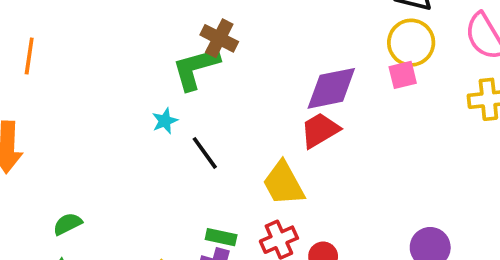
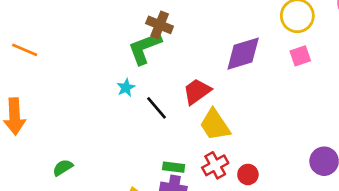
orange line: (29, 56) -> (25, 50), turned -70
pink square: (403, 75) -> (300, 56), moved
red trapezoid: (320, 130) -> (197, 91), moved

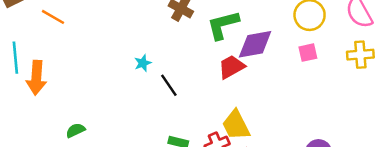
green L-shape: (145, 48) -> (223, 25), moved
red trapezoid: (197, 91) -> (231, 67), moved
yellow trapezoid: (215, 125) -> (236, 125), moved

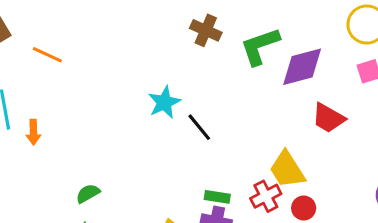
cyan star: (143, 63) -> (164, 102), size x1.5
red trapezoid: (231, 67) -> (328, 118), moved, turned -116
orange arrow: (36, 78) -> (33, 132), size x0.6

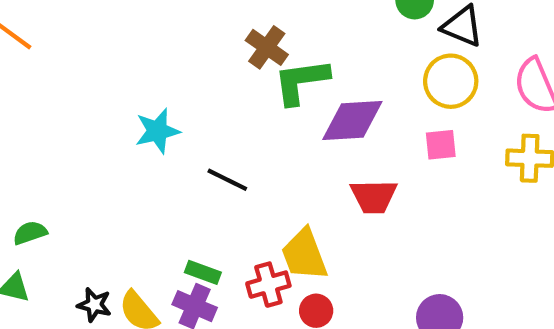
brown cross: (206, 30) -> (267, 47), moved
red trapezoid: (328, 118) -> (374, 196), turned -42
black line: (199, 127) -> (227, 180), moved, turned -36

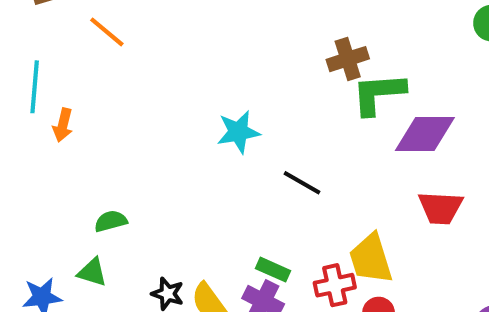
brown cross: (267, 47) -> (348, 59), turned 33

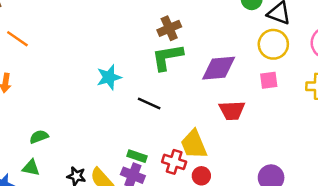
orange line: (107, 32) -> (17, 39), moved
green L-shape: (378, 94) -> (167, 57), moved
red cross: (335, 285) -> (174, 162), turned 35

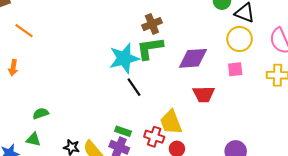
cyan star: (109, 77) -> (124, 58), moved, size x1.4
black line: (149, 104) -> (134, 87), turned 30

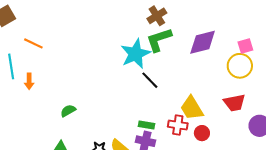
yellow circle: (240, 39) -> (240, 66), moved
red trapezoid: (204, 94) -> (234, 103), moved
green semicircle: (41, 113) -> (68, 111), moved

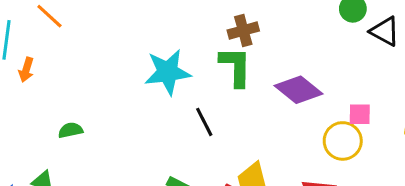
green L-shape: (159, 40) -> (236, 67), turned 92
purple diamond: (203, 42) -> (299, 90), turned 36
cyan star: (135, 54) -> (168, 72), moved

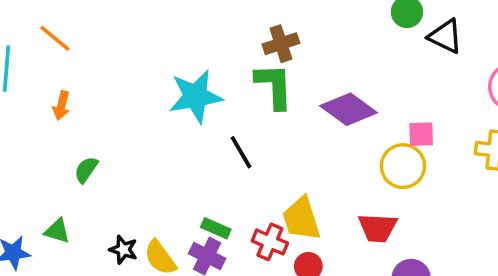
orange arrow: (26, 70) -> (61, 106), moved
green semicircle: (70, 130) -> (86, 170), turned -40

